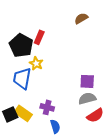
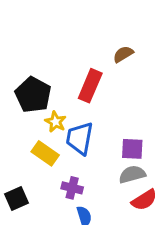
red rectangle: (39, 37) -> (90, 86), moved, size x1.5
blue trapezoid: (22, 78) -> (80, 138), moved
yellow rectangle: (23, 113) -> (45, 153), moved

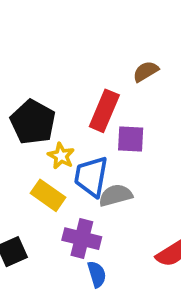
purple square: (132, 149) -> (131, 139), moved
gray semicircle: (132, 174) -> (116, 195), moved
purple cross: (72, 188) -> (82, 239), size x1.4

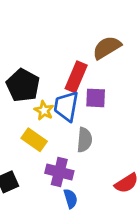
brown semicircle: (146, 71) -> (107, 48), size x1.5
blue trapezoid: (91, 177) -> (66, 106), moved
gray semicircle: (116, 195) -> (84, 140), turned 110

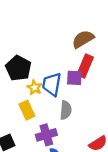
red rectangle: (76, 77) -> (85, 66), moved
yellow rectangle: (34, 140) -> (27, 110), turned 30
purple cross: (59, 172) -> (46, 135), turned -30

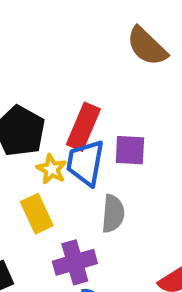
brown semicircle: (83, 39) -> (147, 46), moved, turned -105
red rectangle: (85, 66) -> (83, 127), moved

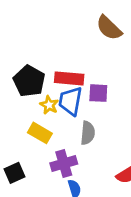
red rectangle: (83, 127) -> (69, 78), turned 72
yellow rectangle: (37, 214) -> (40, 133), turned -35

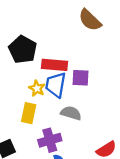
black pentagon: (29, 81) -> (23, 50), moved
yellow rectangle: (40, 133) -> (29, 113), turned 72
gray semicircle: (88, 133) -> (71, 113), turned -78

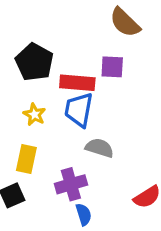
purple square: (80, 78) -> (112, 67), moved
yellow star: (37, 88) -> (34, 114), moved
yellow rectangle: (29, 113) -> (26, 159), moved

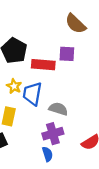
blue trapezoid: (79, 110) -> (32, 94), moved
purple cross: (71, 184) -> (53, 134), moved

